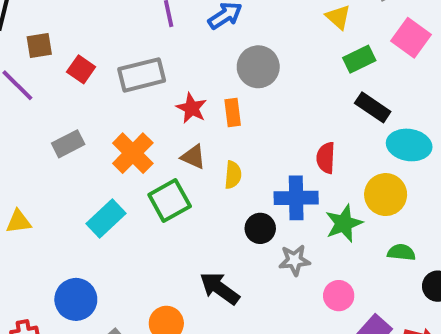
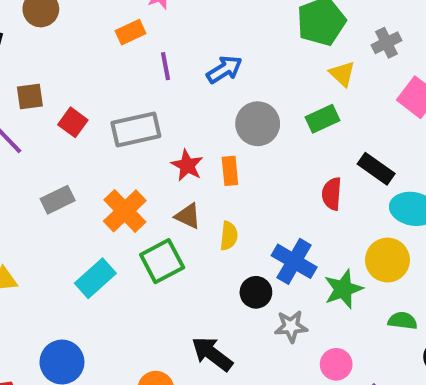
green rectangle: (359, 59) -> (323, 119), moved
red semicircle: (326, 158) -> (332, 194), moved
blue cross: (296, 198) -> (294, 261), turned 30

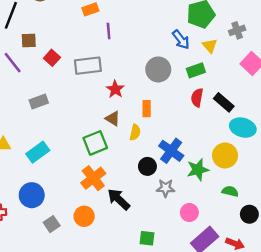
blue arrow: (224, 69) -> (181, 40), moved, turned 78
orange rectangle: (230, 171) -> (147, 109), moved
red semicircle: (332, 194) -> (197, 98), moved
orange cross: (125, 211) -> (93, 178), moved
cyan rectangle: (95, 278) -> (38, 152), moved

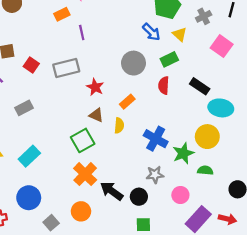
red semicircle: (197, 98) -> (164, 85), moved
orange rectangle: (147, 109) -> (127, 102), turned 56
black circle: (147, 166) -> (139, 197), moved
green semicircle: (230, 191) -> (205, 170), moved

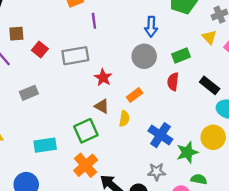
blue arrow: (151, 32) -> (151, 27), moved, turned 42
yellow triangle: (180, 34) -> (209, 37), moved
cyan rectangle: (29, 156) -> (45, 145), moved, turned 30
green semicircle: (205, 170) -> (199, 179), moved

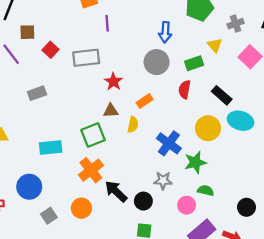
yellow triangle: (209, 37) -> (215, 45), moved
brown triangle: (102, 106) -> (111, 111), turned -35
yellow circle: (213, 137) -> (208, 128), moved

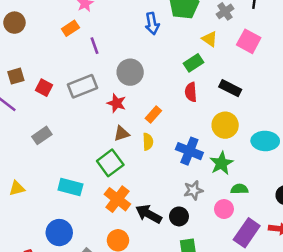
blue arrow: (165, 32) -> (152, 24), moved
gray circle: (157, 62) -> (130, 72), moved
cyan ellipse: (241, 121) -> (265, 141), moved
cyan rectangle: (51, 148) -> (70, 187), turned 35

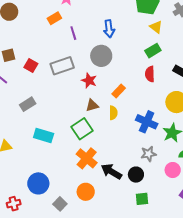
blue arrow: (152, 24) -> (109, 29), moved
yellow triangle: (210, 39) -> (156, 27), moved
cyan rectangle: (70, 187) -> (44, 135), moved

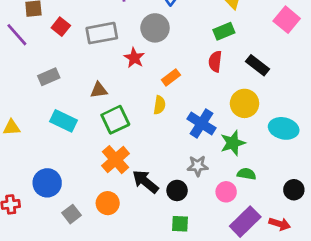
brown triangle: (92, 105) -> (99, 90), moved

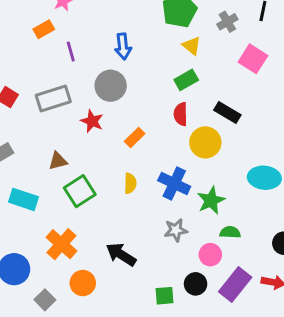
yellow circle: (245, 103) -> (205, 142), moved
yellow semicircle: (160, 105) -> (130, 183), moved
orange cross: (116, 160) -> (61, 244), moved
black circle: (177, 190) -> (196, 284), moved

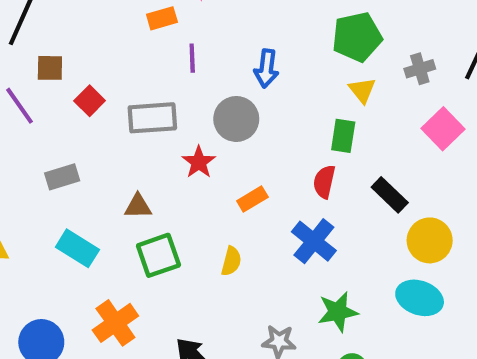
green rectangle: (186, 80) -> (343, 136), turned -65
yellow circle: (205, 142) -> (430, 240), moved
blue cross: (174, 183) -> (314, 241), moved

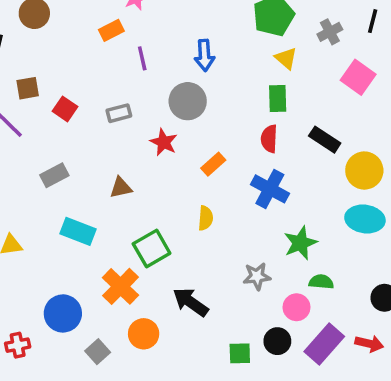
gray rectangle: (152, 118) -> (119, 113), size x0.6
green square: (158, 255) -> (152, 249), moved

